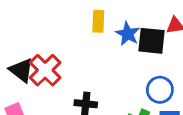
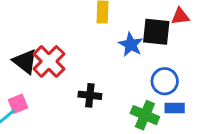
blue star: (128, 34) -> (131, 45), moved

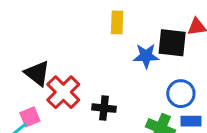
blue star: (131, 45) -> (146, 56), turned -30
red cross: (49, 61) -> (63, 92), moved

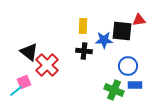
yellow rectangle: (117, 22) -> (83, 26), moved
black cross: (104, 108) -> (84, 51), moved

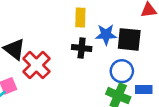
black square: (122, 31) -> (129, 39), moved
blue circle: (128, 66) -> (122, 71), moved

